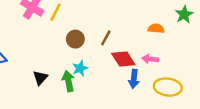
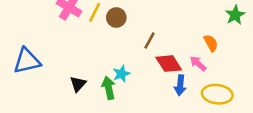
orange semicircle: (156, 29) -> (211, 43), moved, turned 56
brown circle: (75, 39) -> (116, 18), moved
pink arrow: (150, 59) -> (198, 64), turned 35

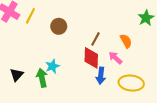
brown circle: (116, 18) -> (59, 26), moved
brown line: (150, 41) -> (96, 39), moved
red diamond: (169, 64) -> (91, 58), turned 35

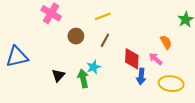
yellow line: (30, 16) -> (103, 16), moved, turned 42
brown circle: (59, 26) -> (76, 36), moved
brown line: (96, 39) -> (105, 40), moved

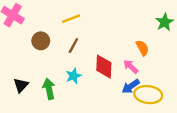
cyan star: (94, 67) -> (73, 76), moved
blue arrow: (141, 76) -> (131, 86), moved, turned 49

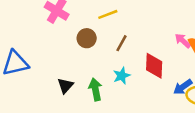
yellow line: (71, 19) -> (108, 14), moved
pink arrow: (131, 67) -> (183, 41), moved

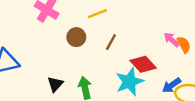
red diamond: (154, 66) -> (143, 64), turned -45
cyan star: (122, 76) -> (129, 82), moved, size x1.6

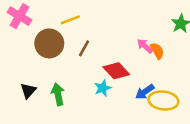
brown circle: (76, 37) -> (49, 43), size x1.5
cyan star: (129, 82) -> (103, 88), size x0.6

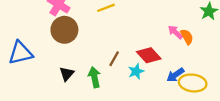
brown circle: (49, 43) -> (64, 30), moved
brown line: (84, 48) -> (114, 59), moved

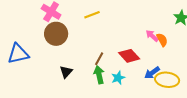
cyan star: (136, 71) -> (118, 78), moved
black triangle: (67, 74) -> (66, 72), moved
green arrow: (94, 77) -> (99, 75), moved

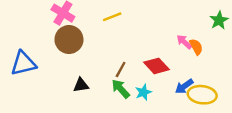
black triangle: (66, 72) -> (81, 85), turned 40
green arrow: (99, 75) -> (121, 89), turned -30

